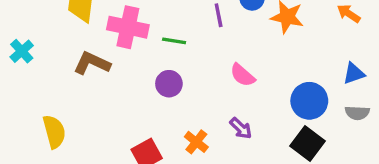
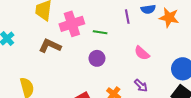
pink cross: (128, 27) -> (72, 24), turned -30

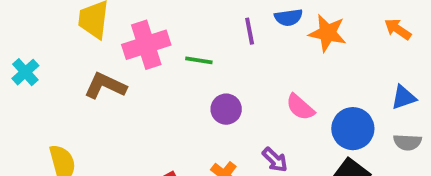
pink semicircle: (142, 53) -> (300, 107), moved
purple circle: (97, 58) -> (226, 109), moved

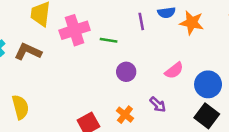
brown L-shape: (105, 86) -> (28, 52), moved
pink semicircle: (300, 107) -> (174, 71), turned -78

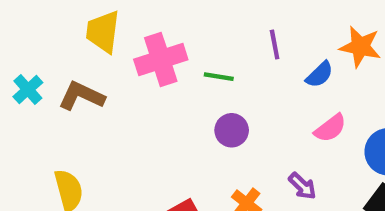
blue semicircle: (166, 13) -> (320, 75), moved, turned -36
purple circle: (126, 72) -> (232, 130), moved

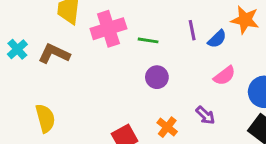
purple line: (275, 45) -> (192, 30), moved

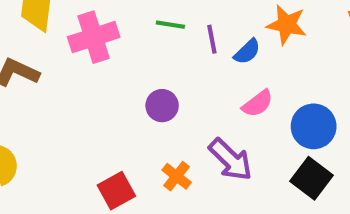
green line: (148, 40) -> (170, 25), moved
purple arrow: (205, 115) -> (231, 160), size x1.6

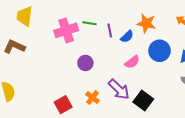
pink cross: (94, 37) -> (66, 30), moved
blue circle: (314, 126) -> (160, 51), moved
black square: (312, 178) -> (143, 101), moved

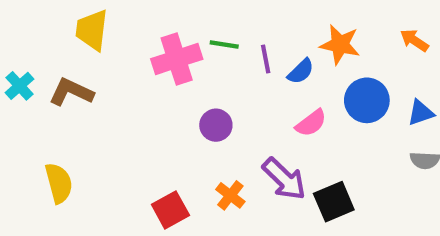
black square: (143, 101) -> (334, 202), turned 30

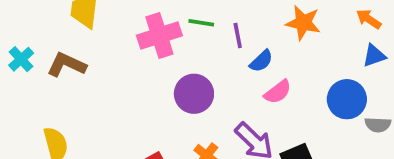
blue semicircle: (301, 71) -> (261, 61), moved
blue circle: (367, 100) -> (347, 99), moved
blue triangle: (421, 113) -> (374, 56), moved
purple circle: (216, 125) -> (194, 94), size x1.4

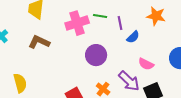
brown L-shape: (67, 65) -> (39, 42), moved
pink semicircle: (278, 92) -> (146, 64), moved, turned 63

